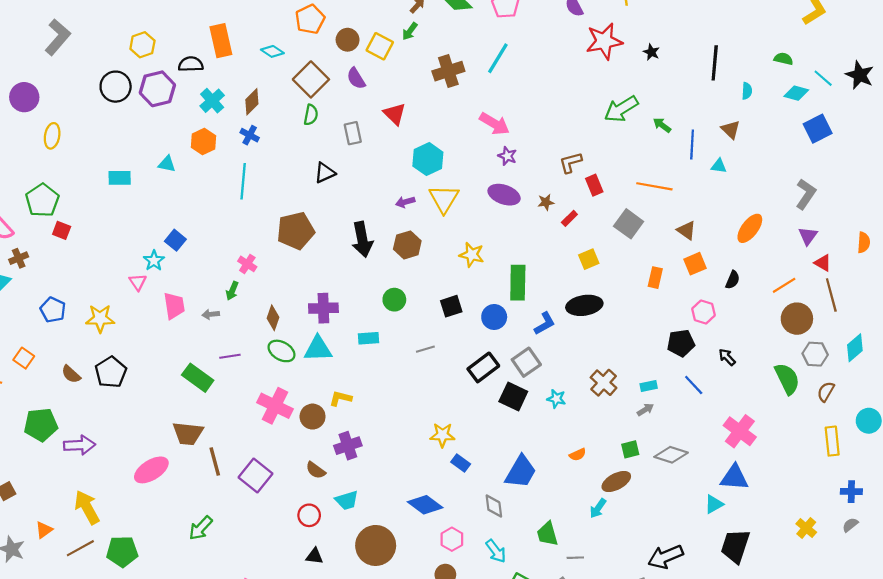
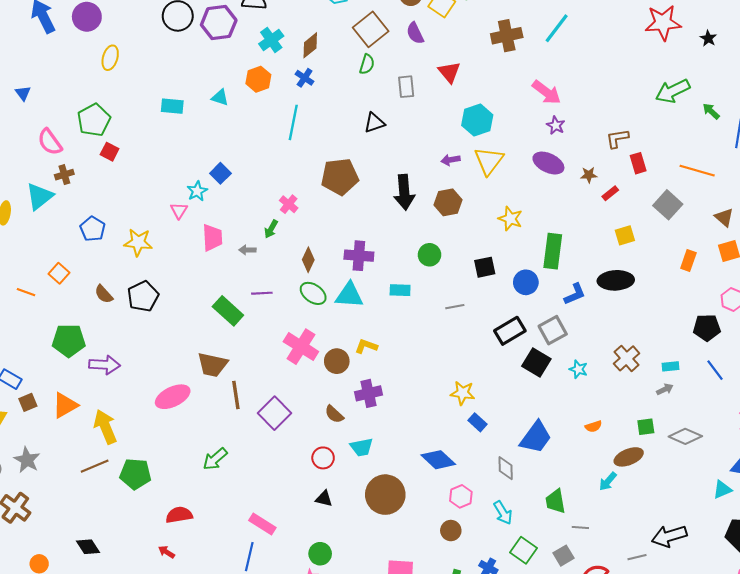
orange triangle: (44, 530) -> (65, 405), moved, size x1.5

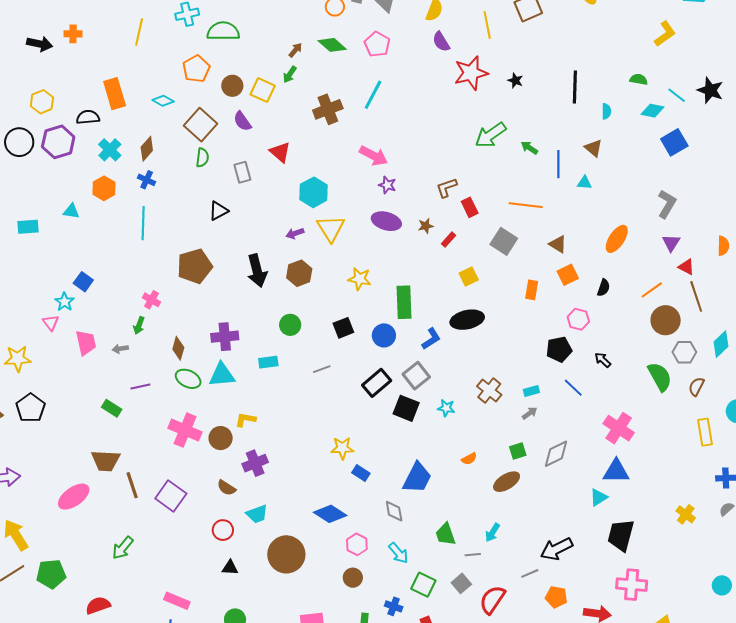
green rectangle: (228, 311) -> (112, 408), size x0.7
gray diamond: (685, 436) -> (556, 454), turned -40
cyan arrow: (608, 481) -> (492, 533), moved

